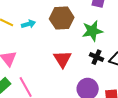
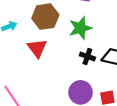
red triangle: (62, 59) -> (37, 48), moved

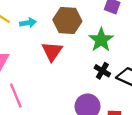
green star: (80, 28) -> (101, 40), turned -30

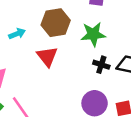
green star: (101, 40) -> (93, 34), turned -30

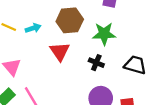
black cross: (101, 65) -> (96, 63), moved

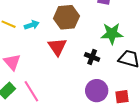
green star: (104, 34) -> (112, 34), moved

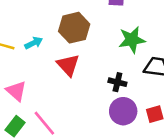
black cross: (92, 57) -> (117, 82), moved

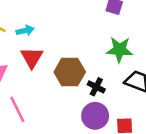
brown hexagon: (74, 28) -> (70, 72), moved
red triangle: (68, 65) -> (32, 58), moved

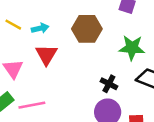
brown hexagon: (70, 72) -> (87, 29), moved
pink line: (17, 109) -> (32, 105), turned -75

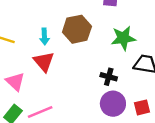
cyan arrow: (40, 28) -> (44, 37), moved, turned 112

